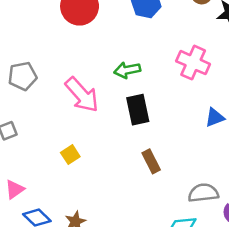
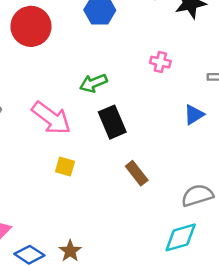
pink cross: (193, 63) -> (160, 62), size x0.6
yellow square: (70, 155) -> (65, 167), moved, turned -30

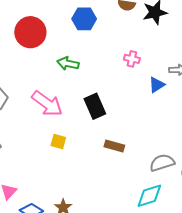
green arrow: (93, 83) -> (68, 63), moved, turned 35
blue triangle: (194, 115) -> (157, 85), moved
brown rectangle: (137, 173) -> (114, 146), turned -36

